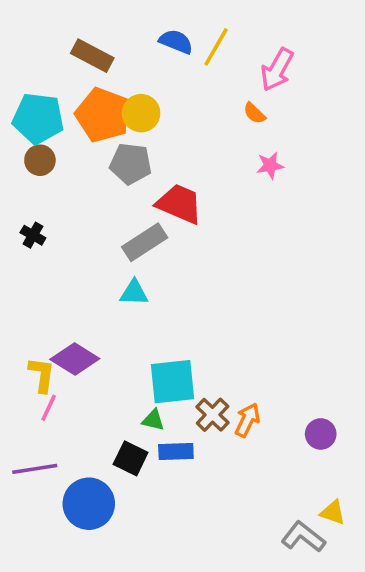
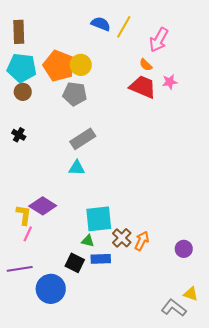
brown rectangle: (92, 56) -> (19, 32), moved, turned 60
pink star: (270, 165) -> (170, 82), moved
red trapezoid: (179, 204) -> (143, 87), moved

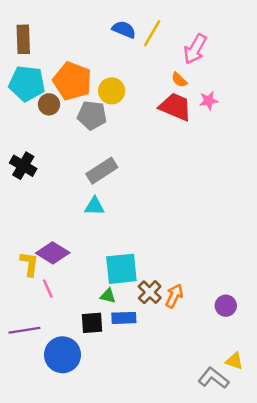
yellow circle: (81, 65) -> (112, 91), moved
brown circle: (23, 92) -> (49, 104), moved
black cross: (19, 135) -> (23, 166), size x1.5
pink line: (28, 234) -> (48, 288), moved, turned -49
black square: (75, 263) -> (92, 323), turned -30

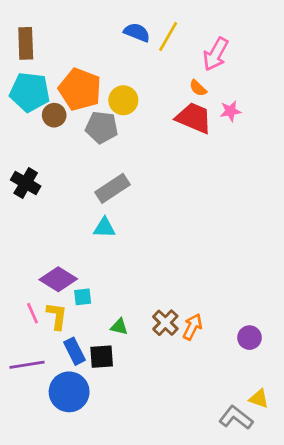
yellow L-shape: (29, 264) -> (57, 316), moved
cyan square: (121, 269) -> (83, 297), moved, size x0.5
pink line: (48, 288) -> (32, 313), moved
blue rectangle: (124, 318) -> (75, 351), moved, turned 65

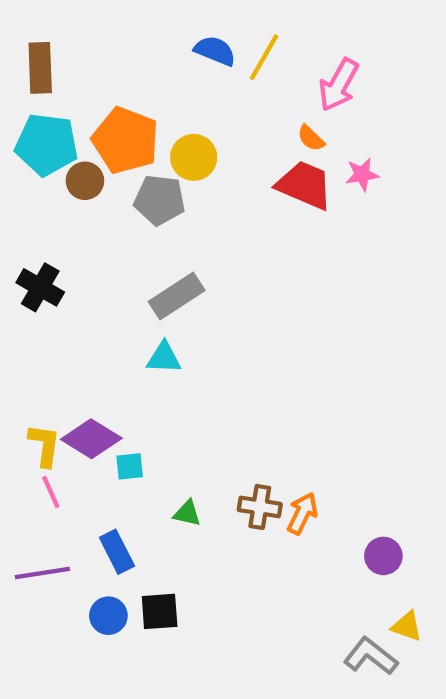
yellow L-shape: (57, 316) -> (44, 445), moved
brown cross: (165, 323) -> (260, 507), turned -35
purple circle: (249, 338) -> (383, 556), moved
black square: (102, 357) -> (160, 611), moved
blue circle: (69, 392) -> (108, 616), size x0.6

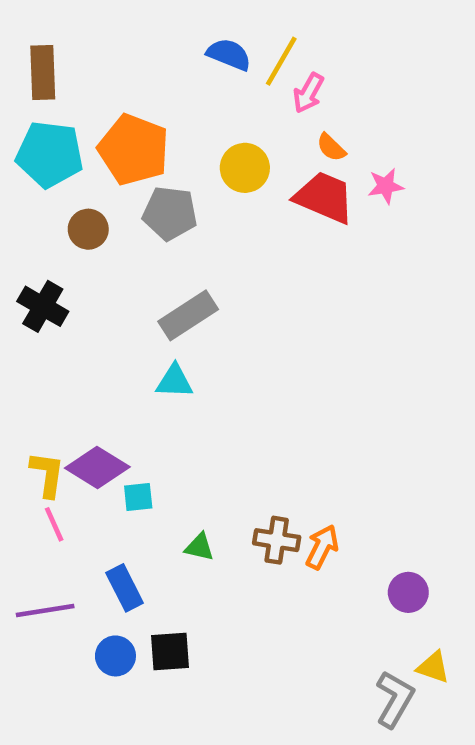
pink arrow: (339, 85) -> (308, 93), moved, size x0.7
yellow circle: (194, 157) -> (245, 168), moved
brown circle: (85, 181) -> (88, 229), moved
gray L-shape: (371, 656) -> (395, 699), turned 82

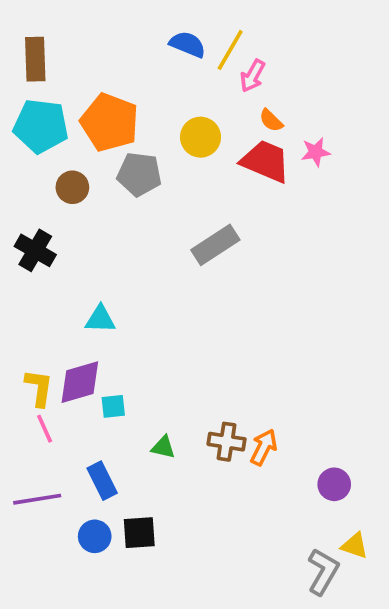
gray rectangle: (188, 315) -> (215, 245), moved
cyan triangle: (174, 381) -> (100, 319), moved
purple diamond: (97, 468) -> (80, 382), turned -48

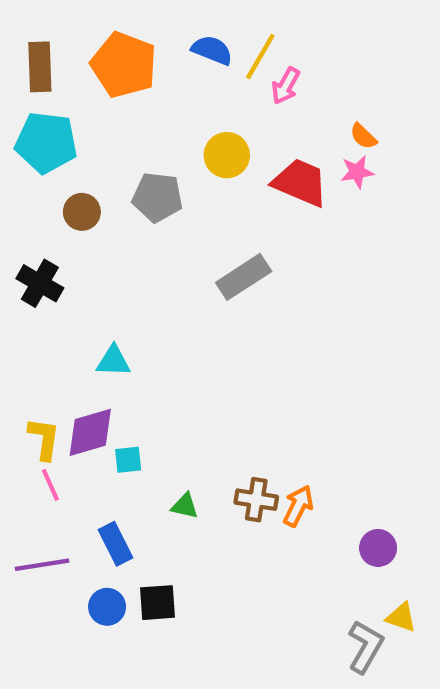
orange semicircle: (271, 120) -> (363, 136), moved
orange pentagon: (110, 122) -> (124, 65), moved

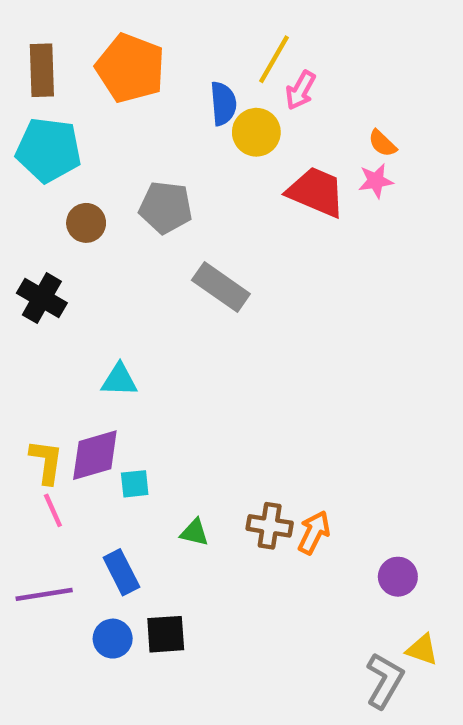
blue semicircle: (212, 50) -> (223, 103), moved, turned 63
yellow circle: (227, 155) -> (256, 132), moved
gray rectangle: (244, 277) -> (221, 287), moved, turned 68

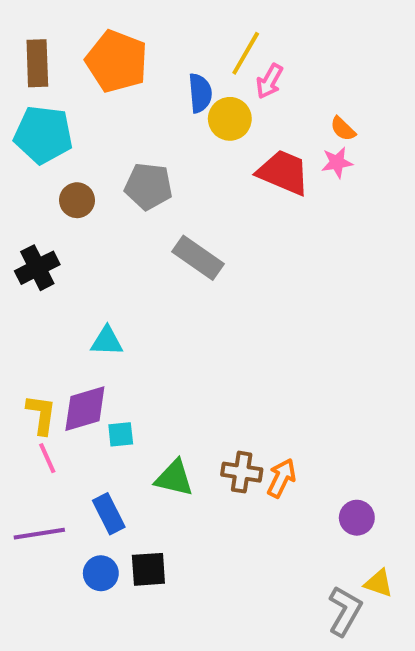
black cross: (42, 298) -> (37, 268), turned 33
green triangle: (194, 532) -> (174, 478), size x1.5

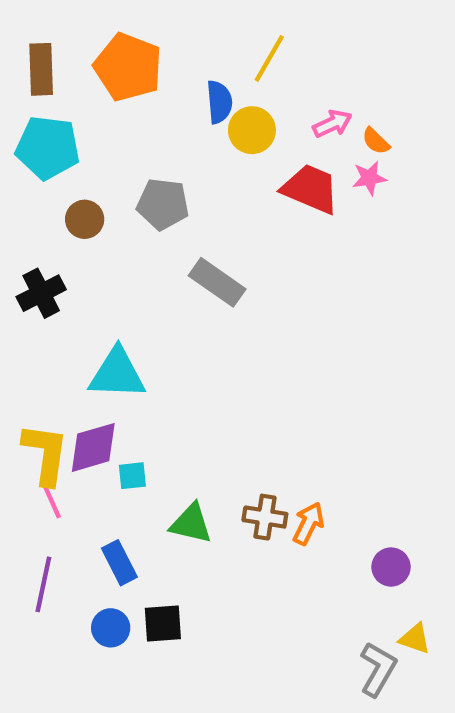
pink arrow: (269, 81) -> (332, 124), moved, turned -144
cyan triangle: (107, 341) -> (117, 374), size x1.6
yellow L-shape: (41, 415) -> (45, 454), size x1.4
purple line: (39, 534) -> (43, 584), turned -69

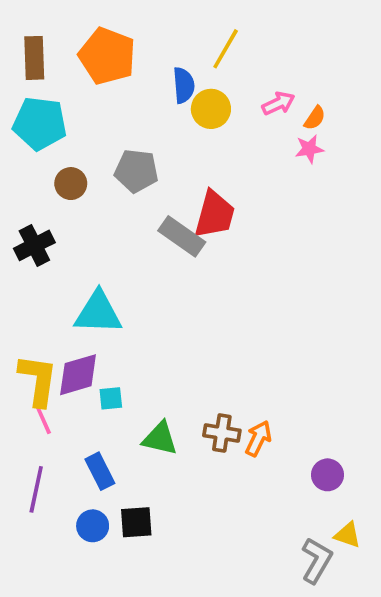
orange semicircle: (376, 141) -> (315, 118), turned -100
red trapezoid: (311, 189) -> (215, 214), moved, turned 82

